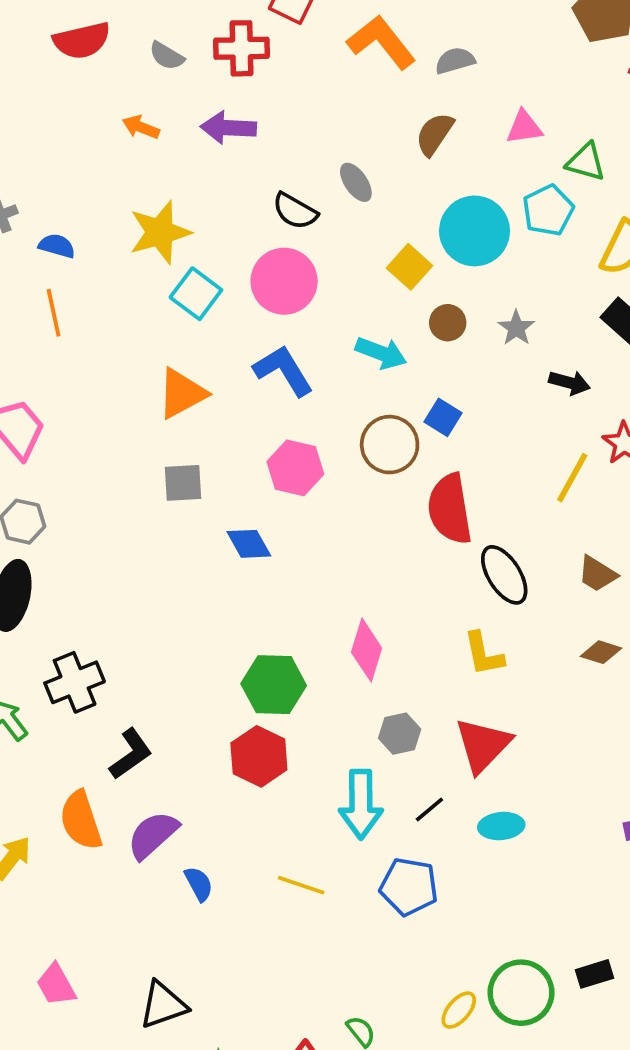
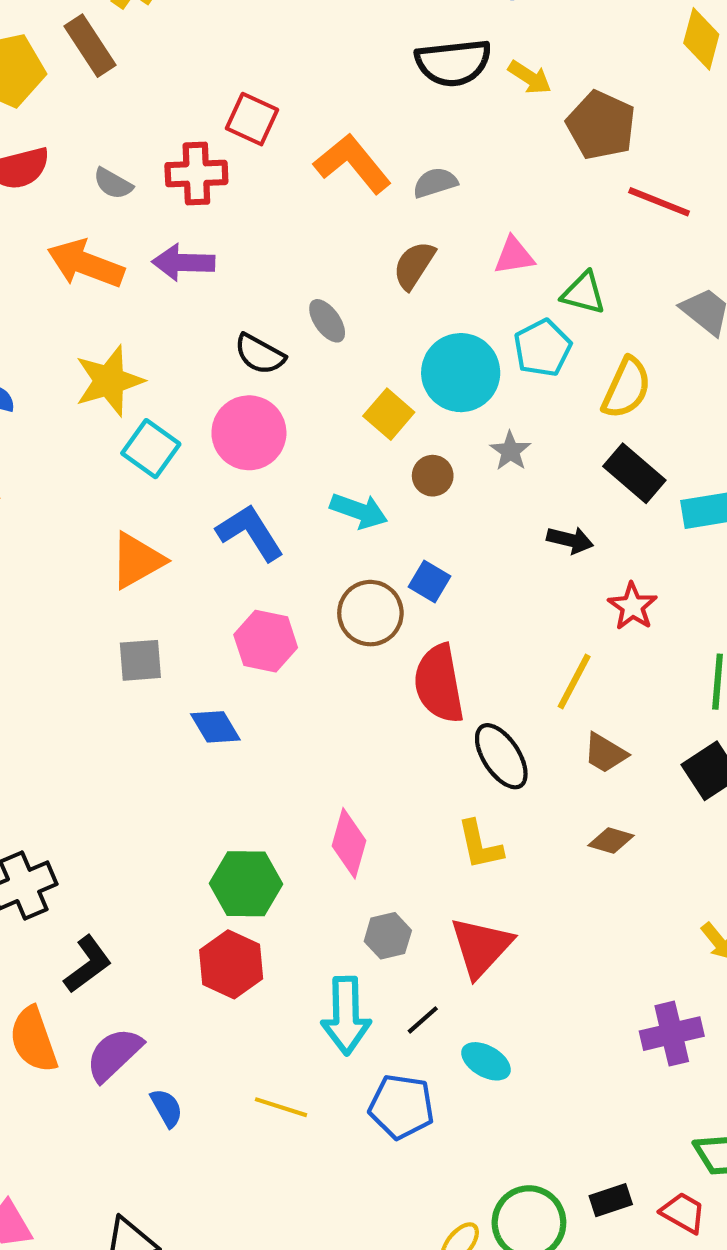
orange arrow: (141, 127) -> (86, 264), size x1.8
gray star: (516, 328) -> (510, 451), moved
yellow line: (572, 478) -> (574, 681), moved
cyan ellipse: (501, 826) -> (486, 1061), moved, turned 36

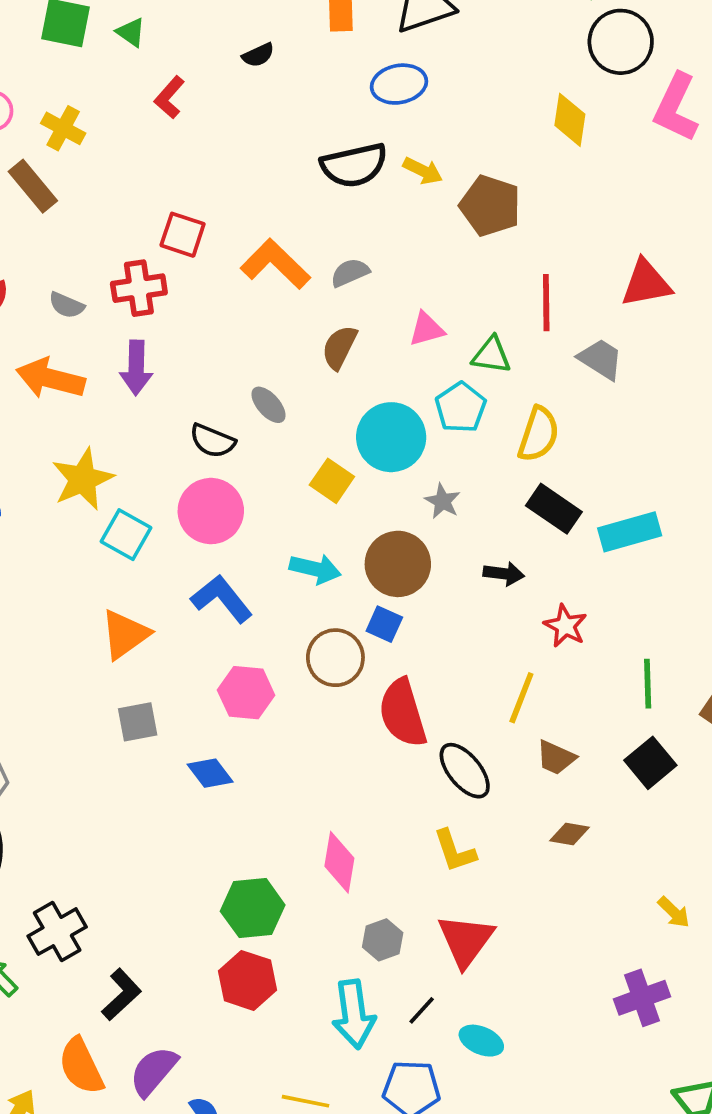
red line: (659, 202) -> (546, 303), moved, turned 74
purple arrow: (183, 263) -> (136, 368), turned -84
brown circle: (433, 476) -> (398, 564), moved, size x1.8

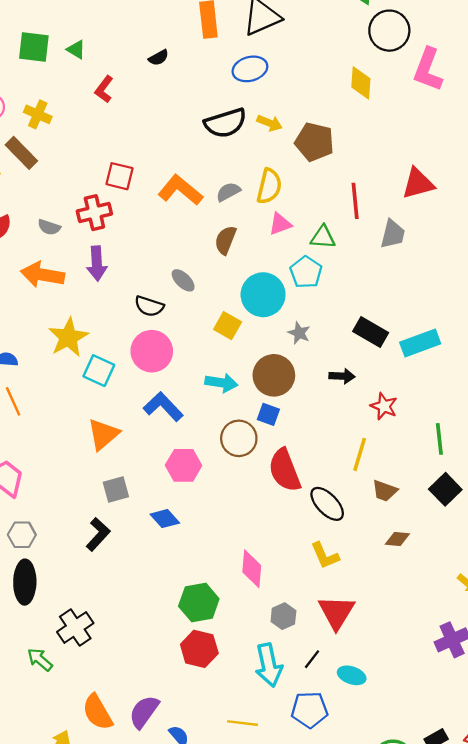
gray trapezoid: (601, 359) -> (393, 234), turned 76
yellow semicircle: (539, 434) -> (269, 186), moved
black L-shape: (121, 995) -> (98, 534), moved

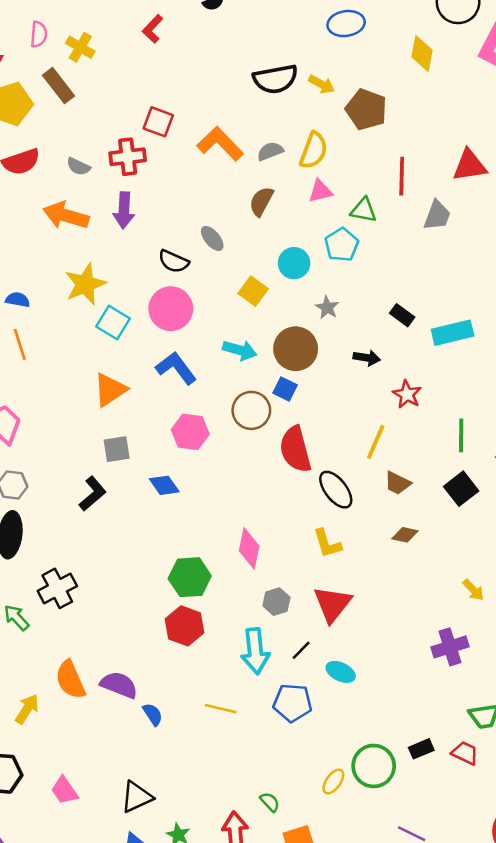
blue ellipse: (250, 69) -> (346, 24), moved
cyan circle: (263, 295) -> (294, 263), size x0.7
black rectangle: (371, 332) -> (402, 315), size x0.7
purple semicircle: (144, 712) -> (119, 685), turned 69

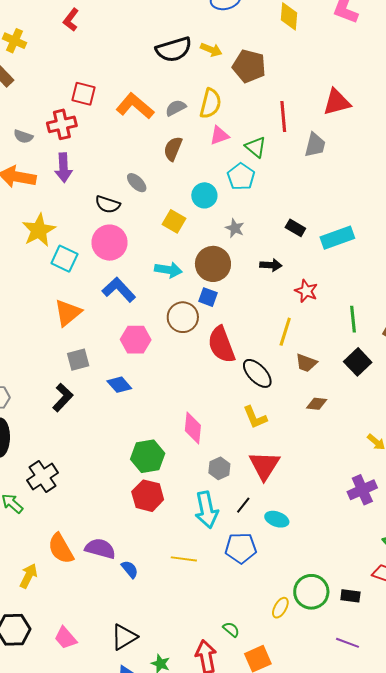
green triangle: (364, 210) -> (256, 147), turned 35
black rectangle: (421, 749) -> (350, 596), moved, turned 36

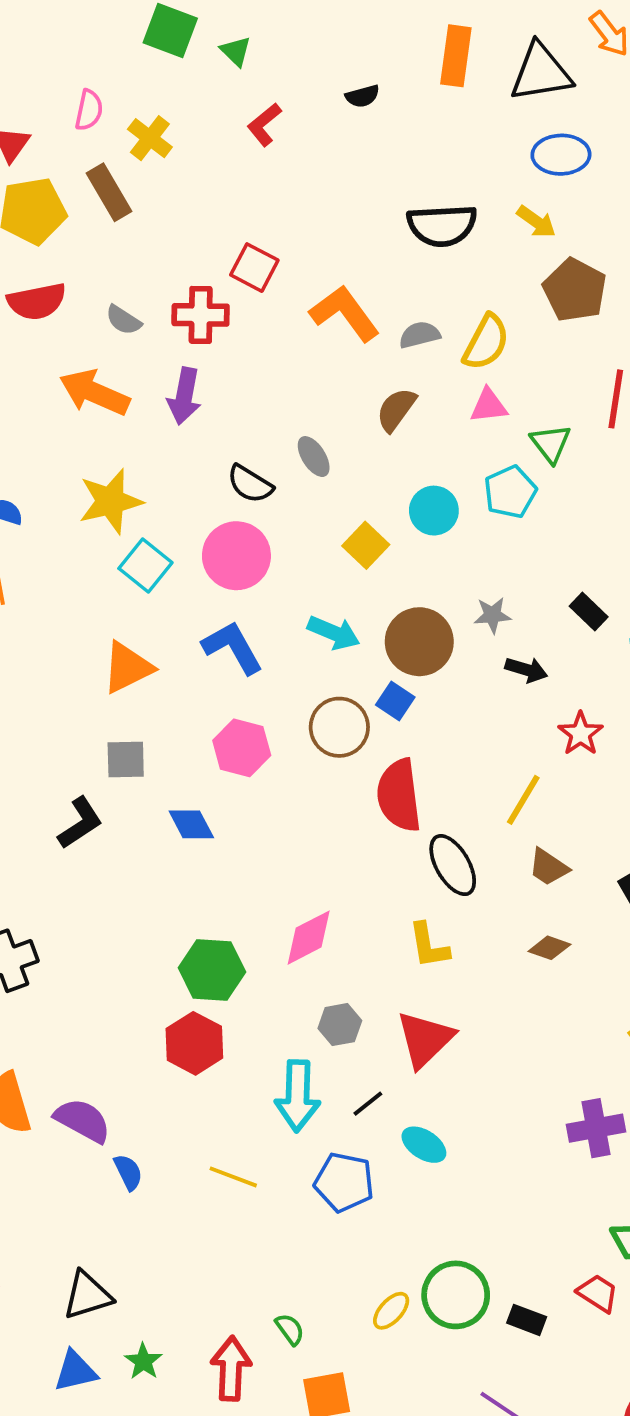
yellow arrow: (211, 50) -> (536, 222), moved
gray star: (235, 228) -> (492, 615), moved, turned 30
pink diamond: (193, 428) -> (309, 938), turned 44

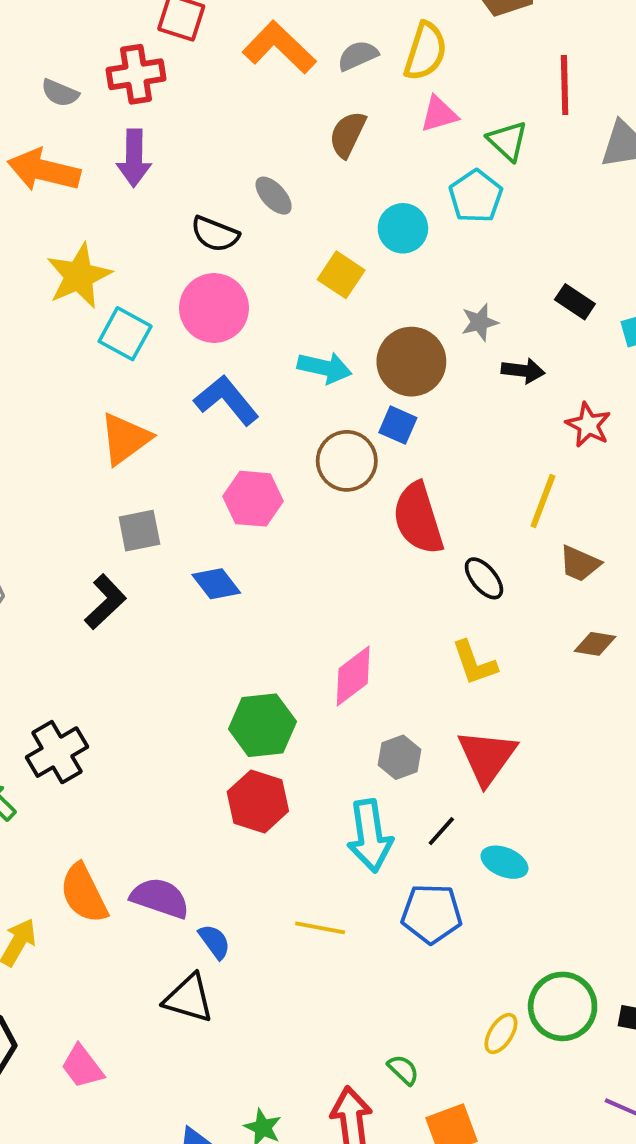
black ellipse: (453, 865) -> (484, 578), size x0.7
black triangle: (87, 1295) -> (189, 998), moved, turned 44

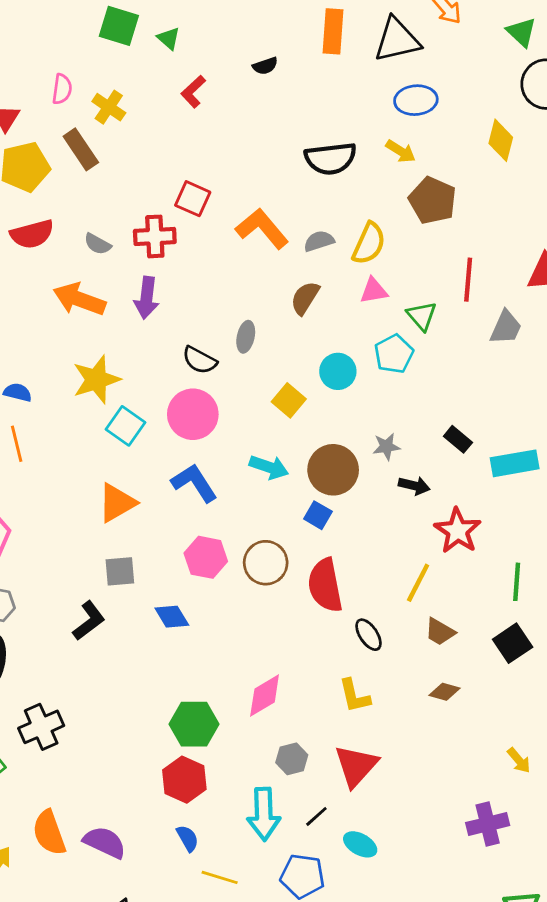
gray ellipse: (274, 196) -> (246, 337), turned 48
red star: (588, 425) -> (458, 531), size x1.4
brown circle: (347, 461) -> (266, 563), moved
blue semicircle: (214, 942) -> (188, 838), moved

